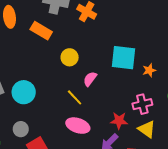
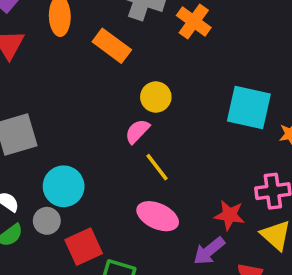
pink semicircle: (90, 79) -> (137, 131), moved
cyan circle: (24, 92) -> (64, 186), moved
gray circle: (21, 129) -> (47, 221), moved

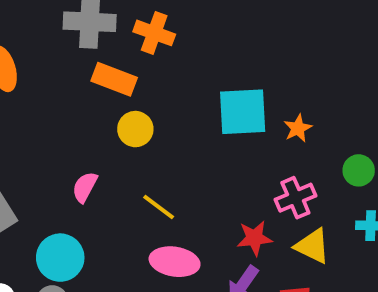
orange rectangle: (112, 46) -> (114, 79), moved
pink semicircle: (137, 131) -> (85, 187), moved

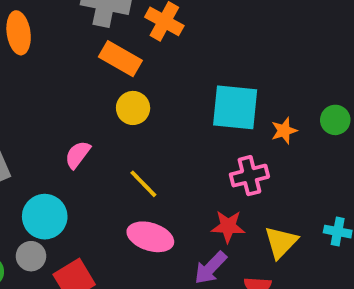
green circle: (359, 170) -> (335, 120), moved
pink cross: (295, 198) -> (249, 176), moved
yellow triangle: (313, 246) -> (281, 242), turned 39

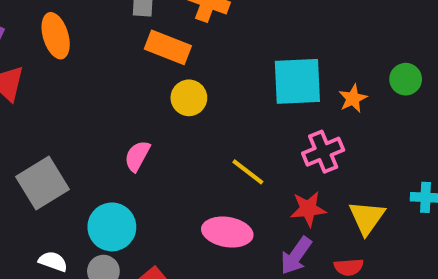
yellow line: (143, 184) -> (248, 172), moved

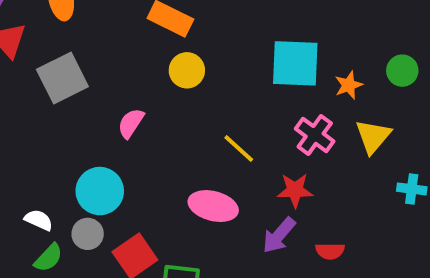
pink cross: (323, 152) -> (315, 135), turned -36
gray square: (42, 183) -> (62, 78), moved
yellow triangle: (367, 218) -> (373, 136), moved

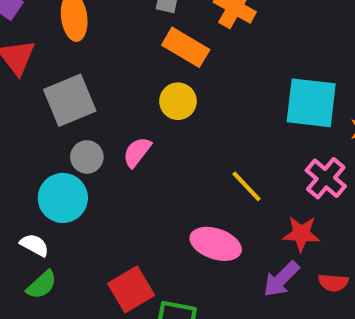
yellow circle: (187, 70) -> (178, 101), moved
cyan circle: (100, 191) -> (63, 198), moved
gray circle: (88, 234) -> (87, 157), moved
red semicircle: (330, 251) -> (333, 283), moved

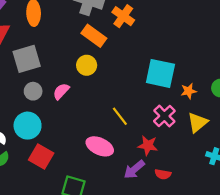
cyan circle: (63, 198) -> (28, 126), moved
red square: (131, 289) -> (41, 157), moved, turned -35

